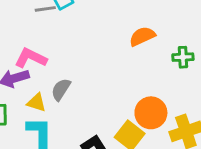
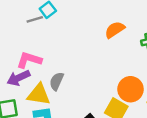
yellow triangle: (36, 103) -> (39, 94), size x1.5

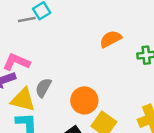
orange circle: (131, 89) -> (84, 100), moved

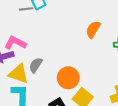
orange semicircle: (111, 39) -> (93, 29), turned -36

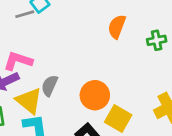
yellow triangle: (19, 74) -> (29, 101), turned 30

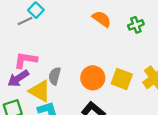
orange semicircle: (117, 27) -> (102, 19), turned 114
yellow square: (118, 119) -> (122, 79), moved

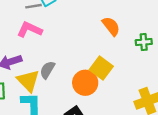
pink L-shape: (26, 60) -> (30, 30), moved
yellow square: (122, 79) -> (101, 68), moved

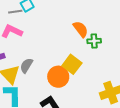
green cross: (144, 42) -> (94, 41), moved

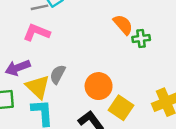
yellow square: (72, 64) -> (121, 108), moved

